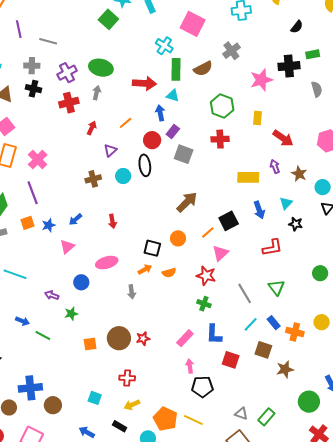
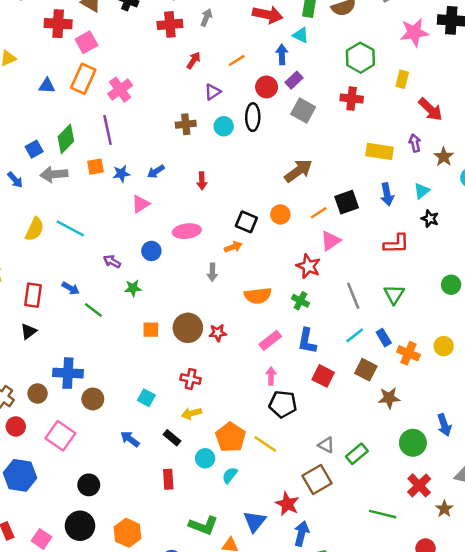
orange semicircle: (169, 273) -> (258, 296), moved, size x1.5

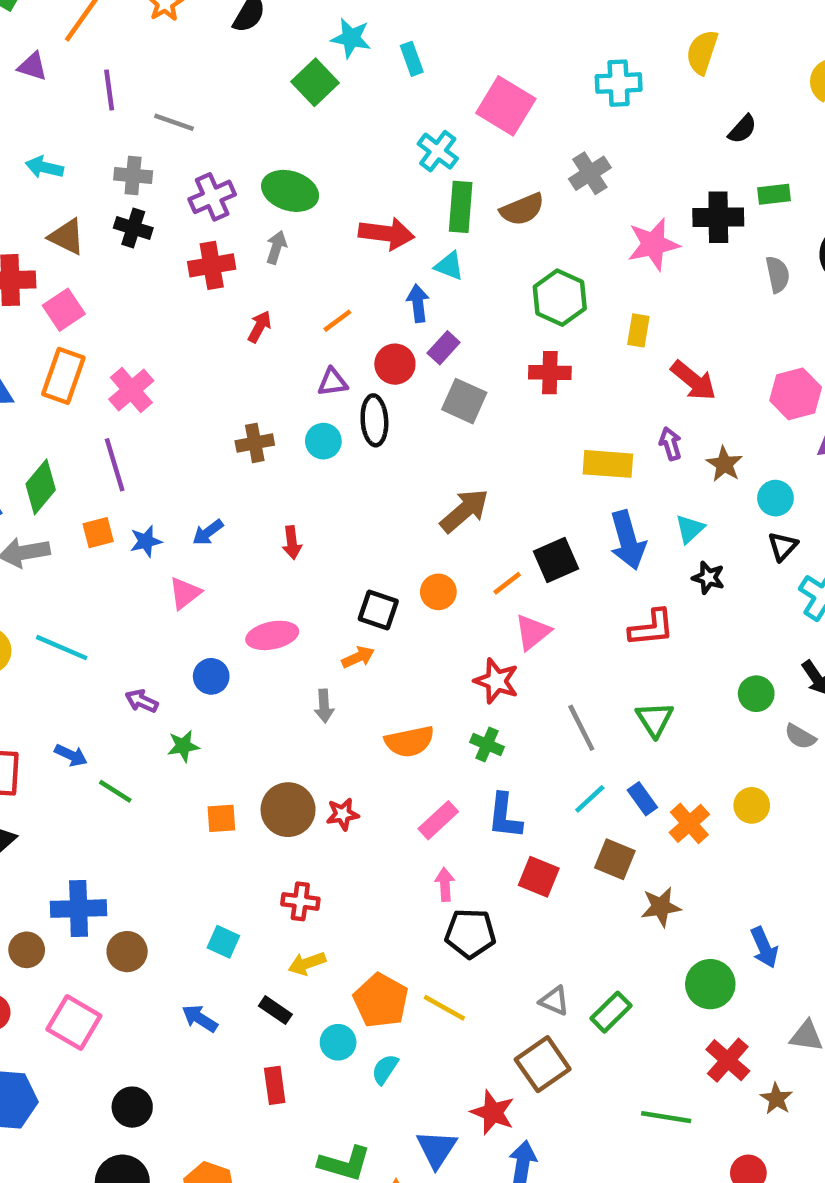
purple triangle: (213, 92) -> (333, 382), moved, turned 30
blue arrow: (387, 194) -> (628, 540), size x1.4
orange cross: (408, 353) -> (689, 823), turned 30

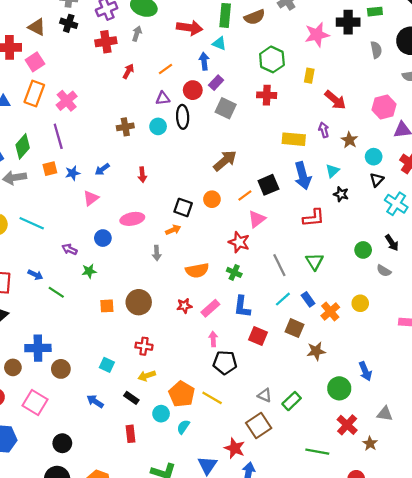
red star: (343, 814) -> (184, 306), moved

